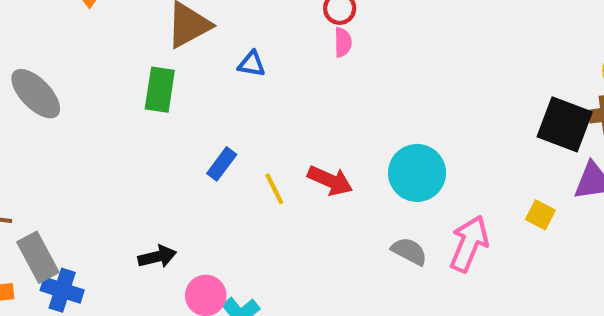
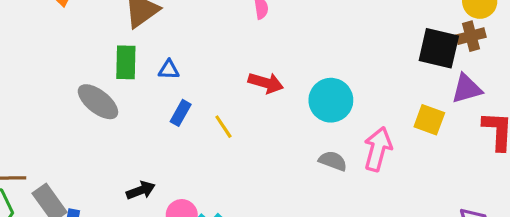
blue triangle: (252, 64) -> (169, 70), moved
gray ellipse: (36, 94) -> (98, 102), moved
red arrow: (330, 181) -> (266, 83), moved
yellow square: (540, 215) -> (429, 120), size x1.4

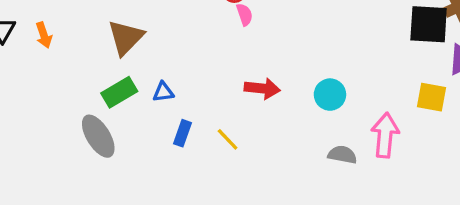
green rectangle: (126, 62) -> (119, 92), turned 68
cyan circle: (331, 100) -> (330, 95), size x0.7
gray ellipse: (98, 102) -> (98, 136), turned 30

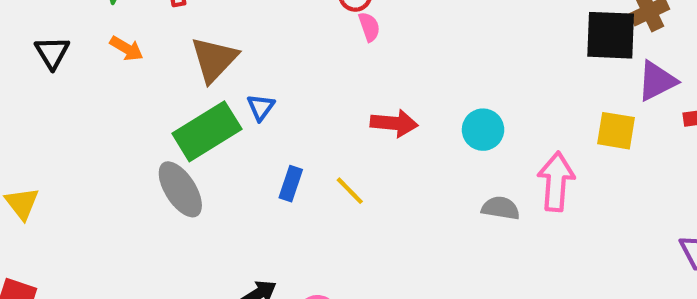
orange arrow: (44, 35) -> (126, 49), moved, turned -40
green rectangle: (119, 92) -> (207, 131), size x1.4
blue triangle: (163, 92) -> (261, 107), moved, turned -45

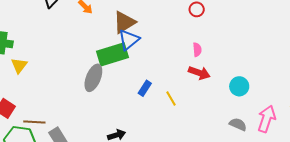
pink semicircle: (369, 27) -> (197, 50), moved
blue triangle: (261, 107) -> (129, 40), moved, size x1.6
gray ellipse: (180, 189) -> (93, 78), turned 40

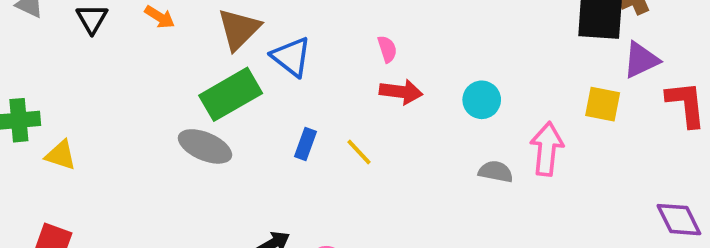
blue triangle: (129, 40) -> (291, 57), moved, turned -30
yellow triangle: (19, 65) -> (61, 155), turned -36
gray ellipse: (93, 78) -> (205, 146), turned -76

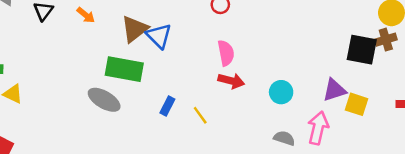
pink semicircle: (387, 49) -> (226, 53), size x1.5
blue triangle: (291, 57) -> (159, 36), moved
purple triangle: (641, 60) -> (334, 90), moved
green rectangle: (231, 94) -> (124, 69), turned 33

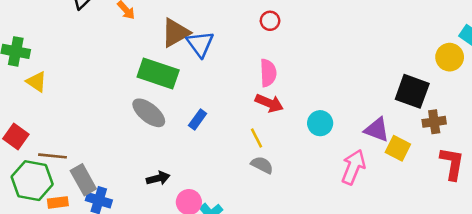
brown cross: (386, 40) -> (434, 122), moved
purple triangle: (334, 90) -> (377, 130), turned 30
gray ellipse: (104, 100) -> (149, 113), moved
yellow line: (200, 115) -> (257, 138), moved
gray semicircle: (284, 138) -> (262, 165), moved

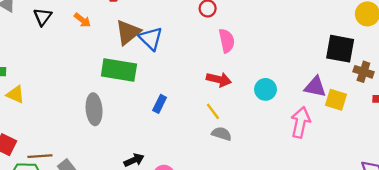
pink semicircle: (268, 73) -> (227, 41), moved
gray ellipse: (149, 113) -> (94, 109), moved, turned 56
brown cross: (434, 122) -> (363, 72), turned 36

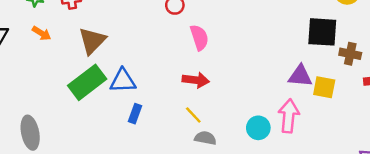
blue triangle: (151, 38) -> (123, 81), moved, turned -40
green rectangle: (119, 70) -> (87, 82), turned -40
cyan circle: (266, 89) -> (258, 128), moved
gray ellipse: (94, 109) -> (30, 133), moved

